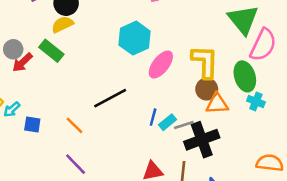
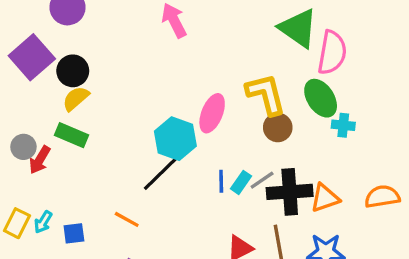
cyan hexagon: (135, 38) -> (175, 139), moved
orange triangle: (217, 104) -> (325, 198), moved
black cross: (202, 140) -> (290, 192), turned 32

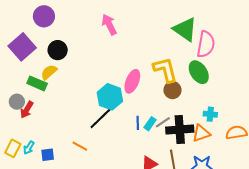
black circle: (73, 71) -> (58, 50), moved
cyan cross: (343, 125) -> (210, 114), moved
green rectangle: (71, 135) -> (37, 83), moved

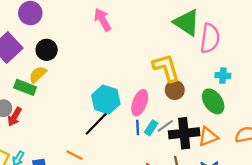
green ellipse: (199, 72) -> (213, 101), moved
pink ellipse: (132, 81) -> (140, 103), moved
cyan cross: (210, 114) -> (223, 76), moved

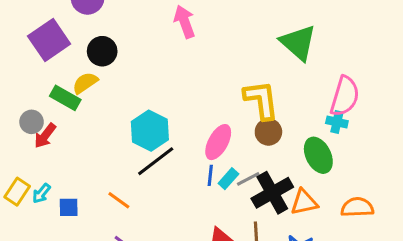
pink semicircle: (210, 38) -> (345, 96), moved
cyan hexagon: (106, 100) -> (150, 131), moved
black cross: (184, 133) -> (272, 193), turned -32

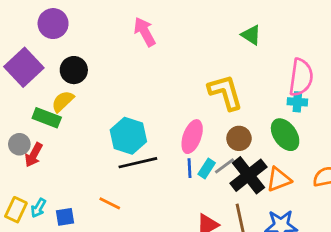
green triangle: (298, 43) -> (251, 35), size x0.6
brown circle: (268, 132) -> (239, 138), moved
black line: (156, 161) -> (138, 163), turned 33

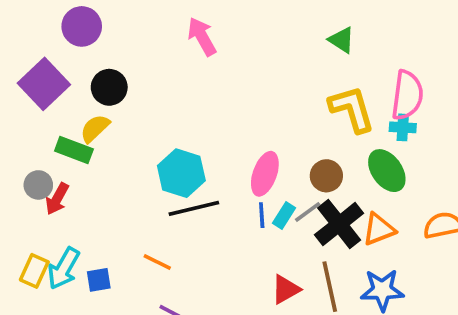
yellow L-shape: (225, 92) -> (352, 109), moved
cyan arrow: (38, 208) -> (64, 268), size x1.6

